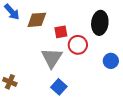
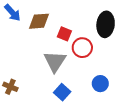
red square: (61, 32) -> (64, 34), turned 32
blue circle: (111, 61) -> (100, 84), moved

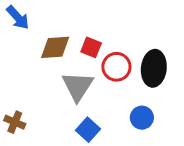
brown diamond: (39, 21) -> (55, 47), moved
black ellipse: (106, 24) -> (154, 68), moved

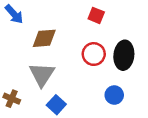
red square: (91, 47) -> (96, 15), moved
gray triangle: (78, 86) -> (42, 75), moved
blue square: (88, 130) -> (56, 105), moved

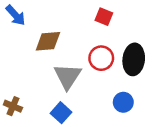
gray triangle: (42, 75) -> (67, 76), moved

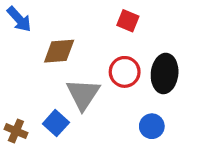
blue square: (61, 113) -> (56, 123), moved

